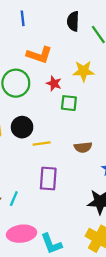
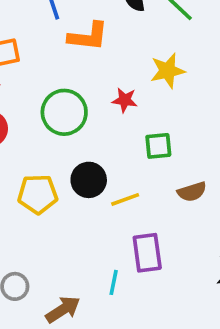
orange L-shape: (39, 55) -> (88, 36), moved
green square: (69, 103) -> (158, 146), moved
cyan line: (14, 199) -> (114, 282), moved

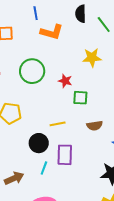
red star: (125, 100) -> (65, 81), moved
black circle: (89, 180) -> (39, 143), moved

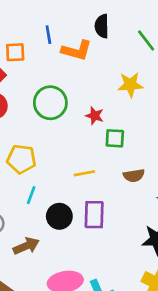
blue line: (36, 13) -> (48, 35), moved
black semicircle: (81, 14) -> (102, 26), moved
black circle: (39, 143) -> (59, 216), moved
cyan line: (44, 168) -> (31, 195), moved

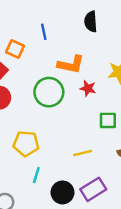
orange L-shape: (77, 50) -> (71, 64), moved
orange square: (15, 52) -> (15, 49), turned 30
red star: (95, 116) -> (88, 88), moved
purple rectangle: (94, 215) -> (93, 189), turned 60

